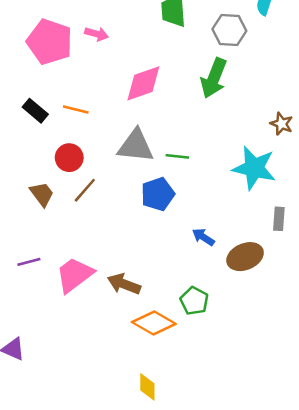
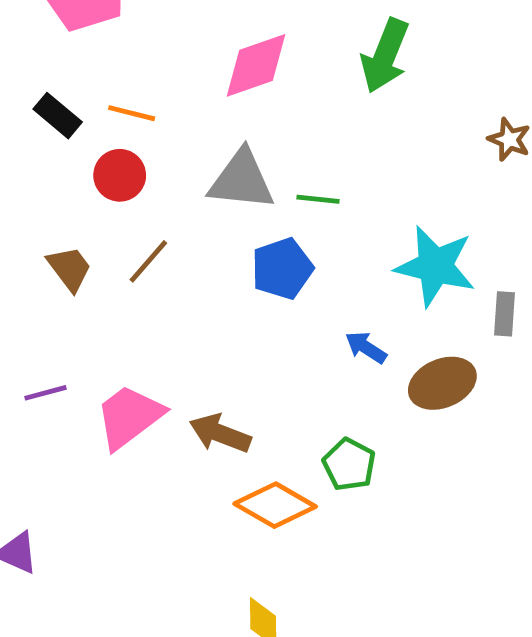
red circle: (69, 158) -> (120, 175), moved
cyan star: (254, 168) -> (435, 266), moved

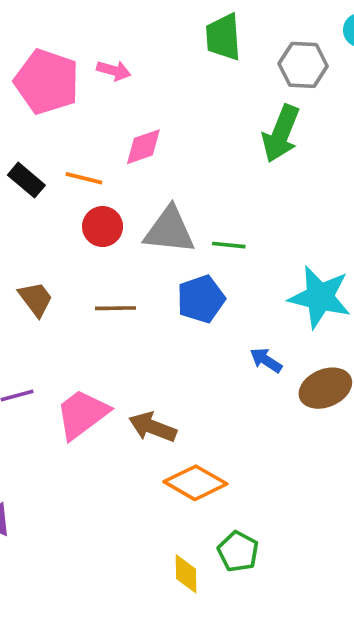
pink diamond: (256, 65) -> (143, 147), moved, size x0.7
red circle: (120, 175) -> (103, 227), moved
brown line: (148, 261) -> (116, 308), moved, turned 48
green pentagon: (349, 465) -> (238, 552), moved

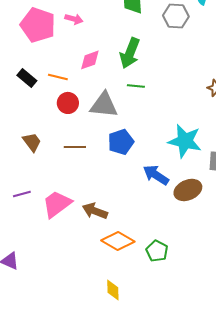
green arrow: (281, 134) -> (130, 53), moved
green line: (229, 245) -> (136, 86), moved
blue arrow: (266, 360) -> (156, 175), size x1.5
green pentagon: (238, 552) -> (157, 251), moved

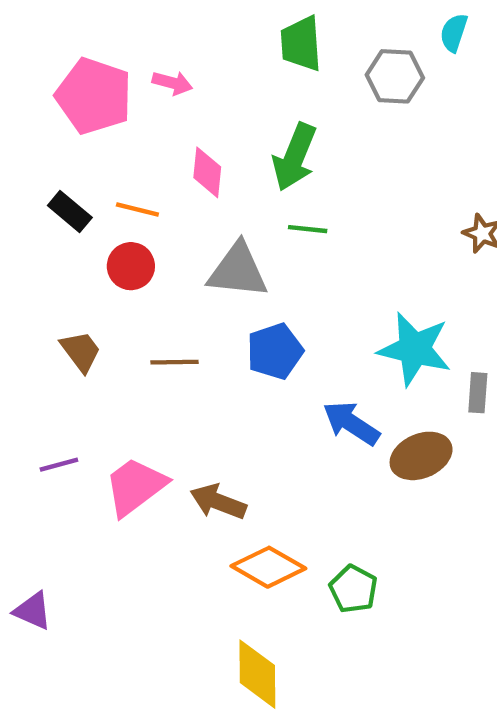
pink diamond: (90, 60) -> (207, 172), turned -65
red circle: (68, 103) -> (131, 266), moved
yellow diamond: (113, 290) -> (257, 674), size x1.5

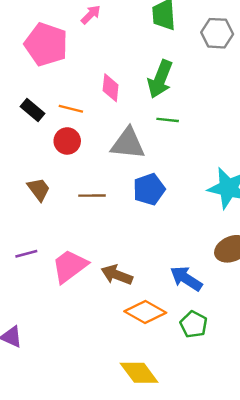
pink arrow: (172, 83) -> (91, 15), moved, turned -60
blue arrow: (351, 423) -> (186, 279), moved
yellow diamond: (257, 674) -> (139, 373), turned -36

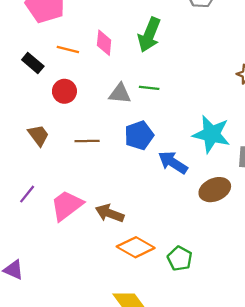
orange line: (71, 109) -> (68, 49), moved
green line: (168, 120) -> (149, 88), moved
gray triangle: (128, 143) -> (120, 94), size x0.7
purple line: (26, 254) -> (27, 194), turned -36
blue arrow: (186, 279) -> (173, 162), moved

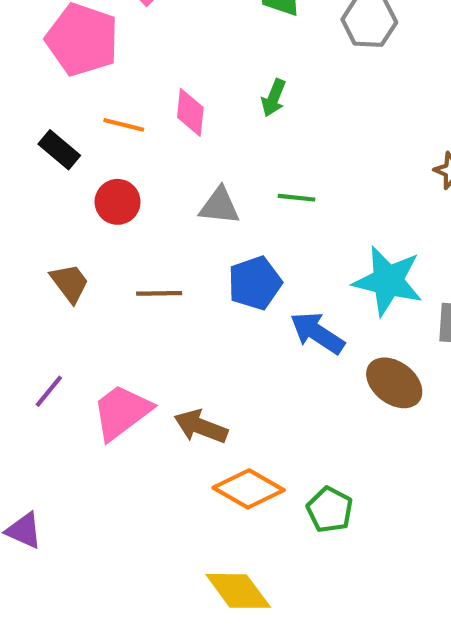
green arrow: (149, 35) -> (274, 98), size x0.6
green line: (149, 88) -> (296, 198), moved
brown ellipse: (215, 190) -> (394, 383), turned 60

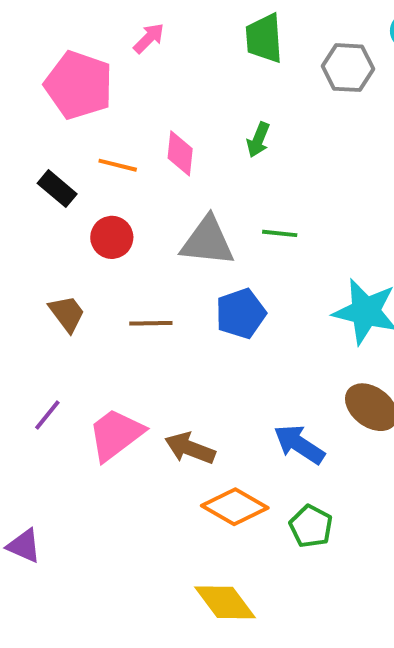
gray triangle: (219, 206) -> (207, 241), size x1.4
blue arrow: (317, 333) -> (299, 444), moved

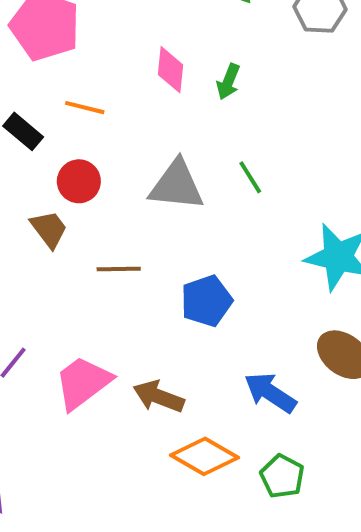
pink diamond: (180, 153) -> (171, 70), moved
green line: (280, 233) -> (250, 177), turned 52
brown trapezoid: (67, 313) -> (49, 229), moved
blue pentagon: (241, 313) -> (206, 301), moved

